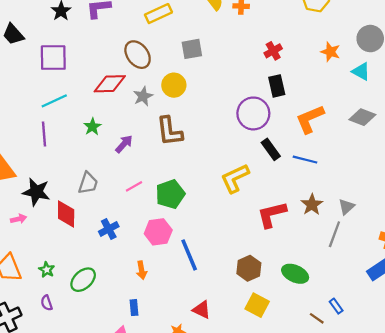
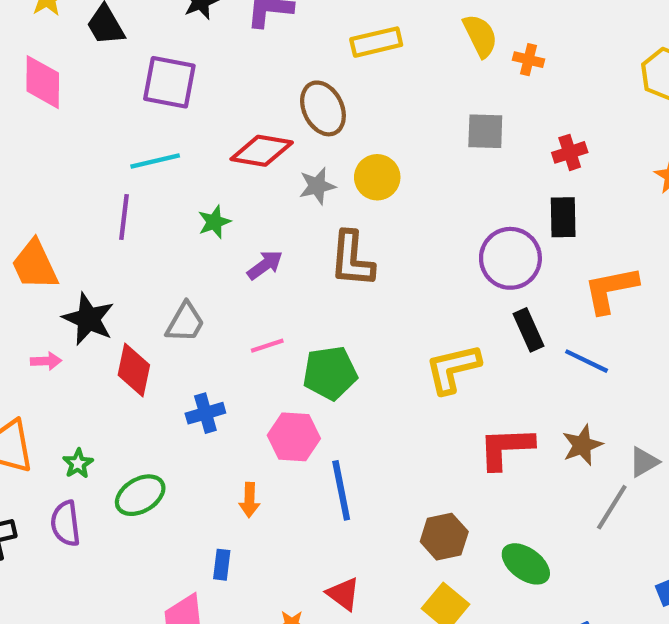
gray square: (192, 49) -> (485, 131), moved
purple semicircle: (47, 303) -> (65, 523), size x1.5

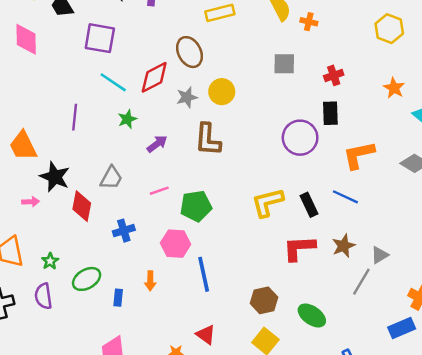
red diamond: (262, 151) -> (154, 77), turned -36
cyan line: (155, 161) -> (113, 82), moved, turned 48
black rectangle: (528, 330) -> (309, 205), moved
blue rectangle: (222, 565) -> (118, 298), moved

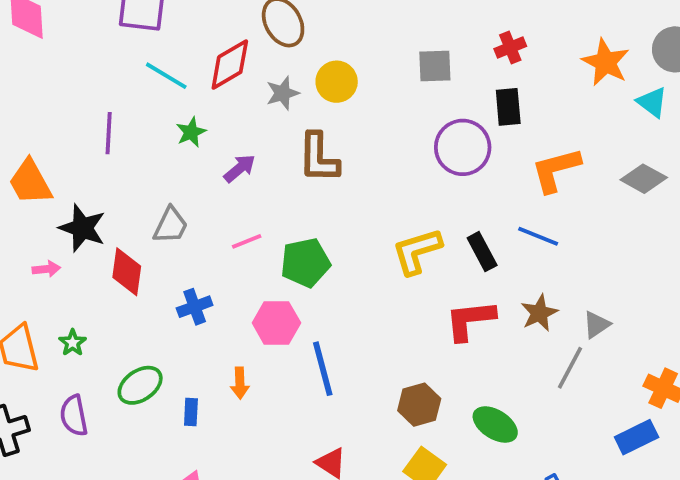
gray square: (284, 64) -> (435, 66), moved
orange star: (394, 88) -> (606, 62), size x1.4
green star: (50, 261) -> (73, 343), moved

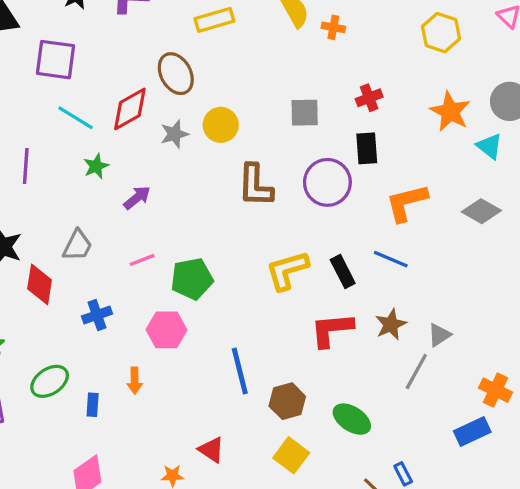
brown L-shape: (319, 158) -> (255, 185), moved
blue line: (323, 369) -> (240, 371), moved

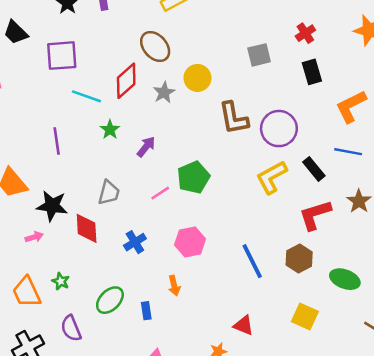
purple circle: (327, 182) -> (279, 129), moved
green pentagon: (192, 279) -> (193, 177), moved
brown hexagon: (287, 401) -> (299, 258), moved

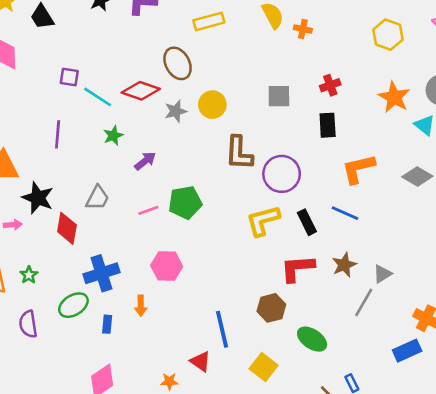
purple square: (62, 56) -> (69, 77), moved, size x0.6
red diamond: (126, 81) -> (141, 91), turned 48
blue cross: (135, 242) -> (101, 273), moved, size x1.5
blue line: (252, 261) -> (222, 329), moved

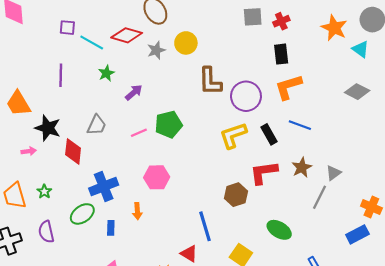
gray square: (279, 96) -> (253, 17), moved
orange L-shape: (358, 169) -> (288, 87), moved
brown hexagon: (271, 308) -> (236, 195), moved

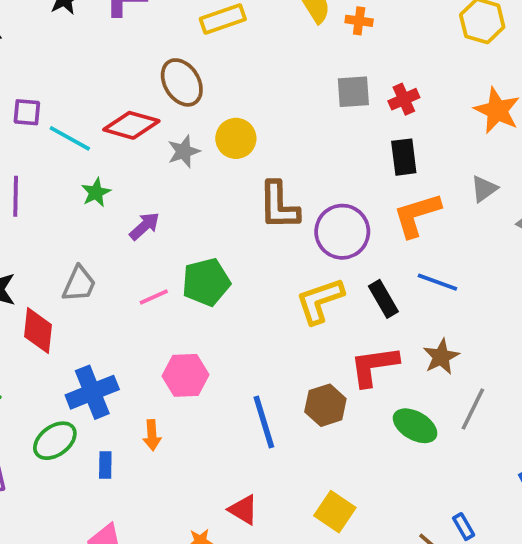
gray triangle: (333, 173) -> (484, 189), moved
blue line: (205, 226) -> (264, 422), moved
green ellipse: (279, 230) -> (415, 426), moved

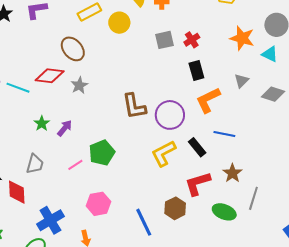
yellow circle: (236, 138) -> (119, 23), moved
green star: (96, 193) -> (42, 123), moved

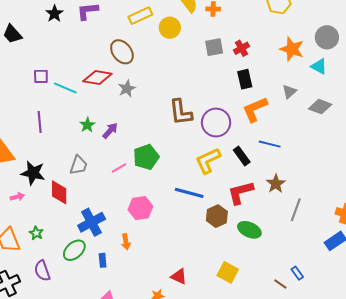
green ellipse: (224, 212) -> (249, 230), moved
blue line: (144, 222) -> (189, 193), moved, turned -52

